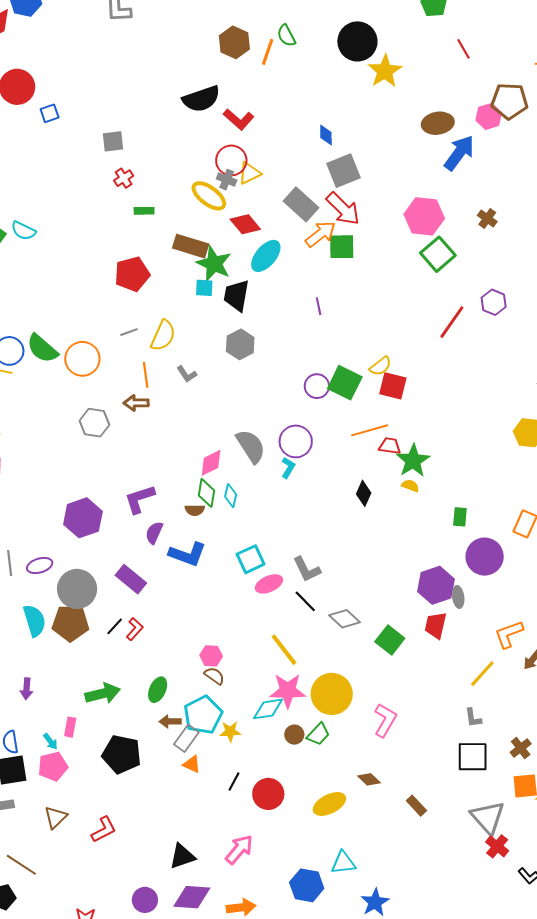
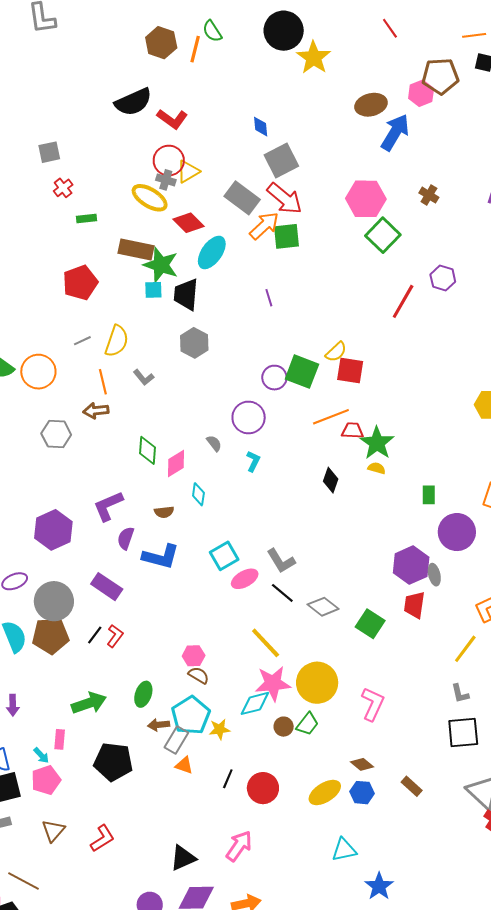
purple circle: (296, 441) -> (249, 417), moved
gray semicircle: (251, 446) -> (214, 443), size x0.5
green diamond: (207, 493) -> (147, 450), moved
blue hexagon: (307, 885) -> (362, 793), moved, size x0.7

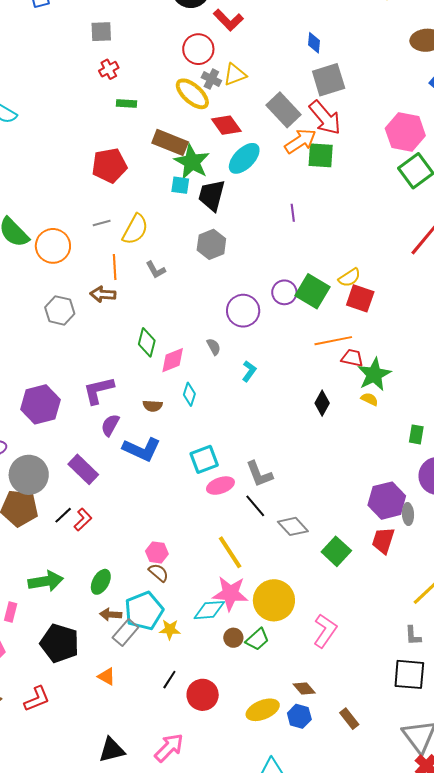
red circle: (169, 161) -> (198, 49), moved
purple circle: (249, 417) -> (243, 311), moved
orange triangle: (184, 765) -> (107, 676), moved
red L-shape: (102, 838) -> (37, 699), moved

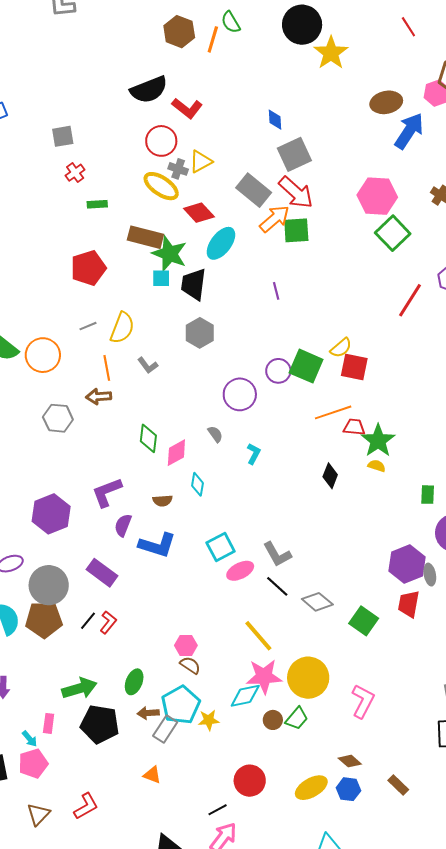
black pentagon: (60, 643) -> (100, 724), moved
black line: (169, 680) -> (218, 810), moved, turned 36

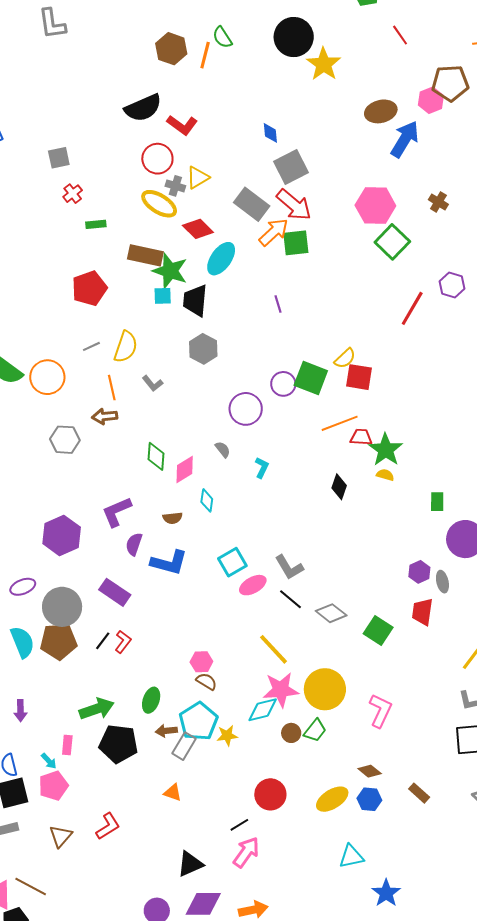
purple hexagon: (407, 564) -> (419, 572), size x0.6

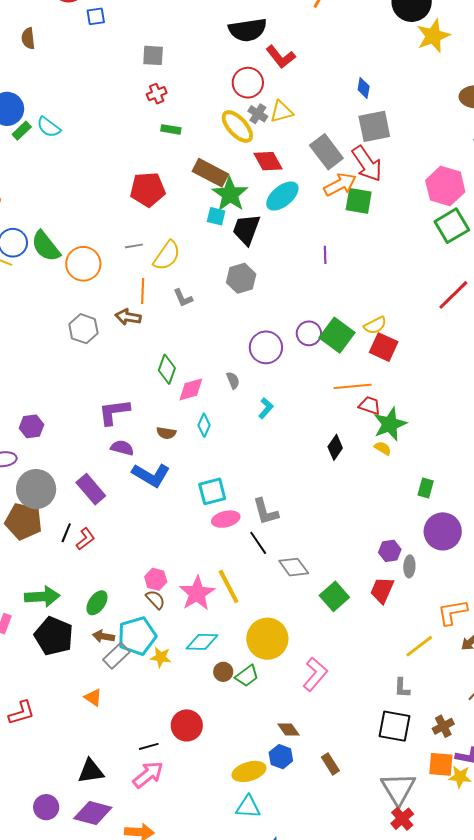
purple hexagon: (62, 535) -> (31, 426), moved, size x0.6
purple semicircle: (134, 544) -> (122, 448), turned 70
black line: (103, 641) -> (66, 533), turned -30
pink star: (281, 690) -> (197, 593), moved, turned 30
yellow ellipse: (332, 799) -> (249, 771), moved

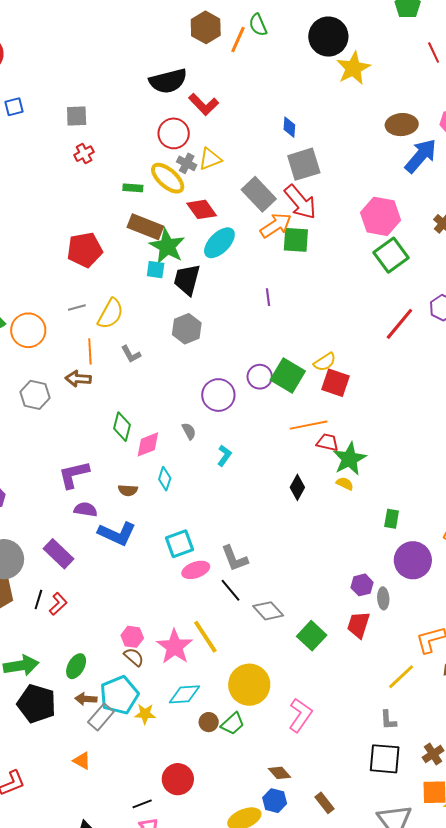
blue square: (96, 16) -> (14, 107), moved
green rectangle: (171, 129) -> (133, 188), moved

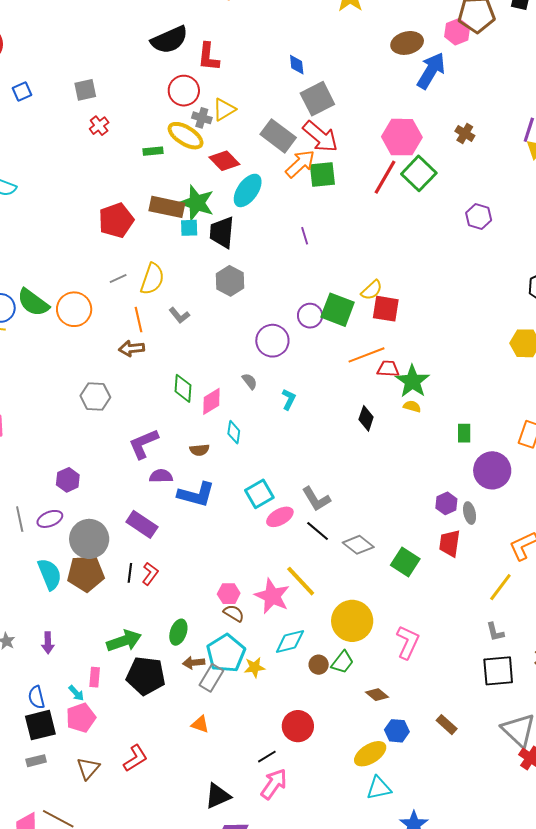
red L-shape: (204, 104) -> (208, 57), turned 60
brown rectangle: (145, 227) -> (167, 207), moved
red line: (399, 324) -> (385, 177), moved
gray hexagon: (35, 395) -> (95, 397), moved
brown diamond: (279, 773) -> (377, 695), moved

